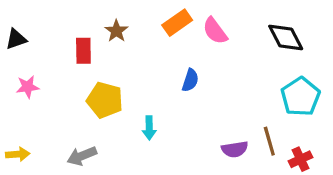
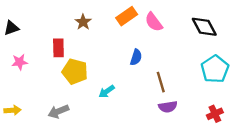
red rectangle: (83, 51) -> (58, 48), moved
cyan arrow: (149, 128) -> (107, 91), turned 56
brown line: (269, 141) -> (161, 82), moved

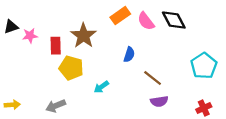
brown star: (83, 22) -> (83, 36), moved, size x1.6
black diamond: (204, 27) -> (174, 20), moved
pink star: (20, 62) -> (30, 36), moved
brown line: (161, 82) -> (153, 78), turned -36

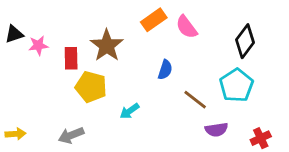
black diamond: (174, 20) -> (245, 41), moved, turned 65
cyan pentagon: (204, 66) -> (236, 85), moved
purple semicircle: (159, 101) -> (216, 130), moved

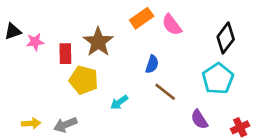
brown line: (195, 100) -> (165, 92), moved
purple semicircle: (216, 130) -> (199, 119), turned 66
yellow arrow: (15, 134) -> (31, 123), moved

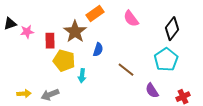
orange rectangle: (142, 18) -> (95, 14), moved
blue semicircle: (152, 64) -> (98, 50), moved
cyan arrow: (119, 102) -> (82, 76), moved, turned -48

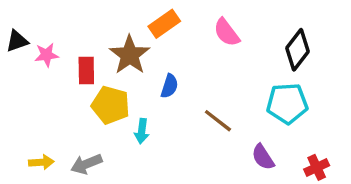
cyan pentagon: (166, 60) -> (287, 103), turned 30

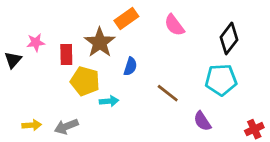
black triangle: (17, 41) -> (13, 60), moved, turned -30
cyan arrow: (142, 131) -> (109, 101), turned -102
red cross: (317, 167) -> (254, 129), moved

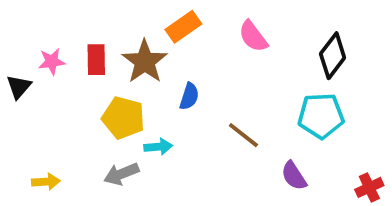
red rectangle: (66, 54) -> (96, 60), moved
gray arrow: (66, 126) -> (121, 174), moved

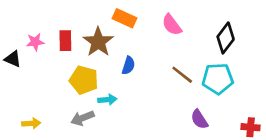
orange rectangle: (183, 27) -> (124, 18), turned 60
black triangle: (19, 87) -> (13, 59), turned -48
brown line: (243, 135) -> (182, 75), moved
red cross: (369, 187) -> (251, 127), turned 30

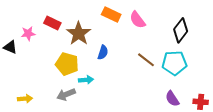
orange rectangle: (124, 18) -> (111, 15), moved
red rectangle: (65, 41) -> (52, 23), moved, turned -63
purple semicircle: (199, 119) -> (172, 99), moved

